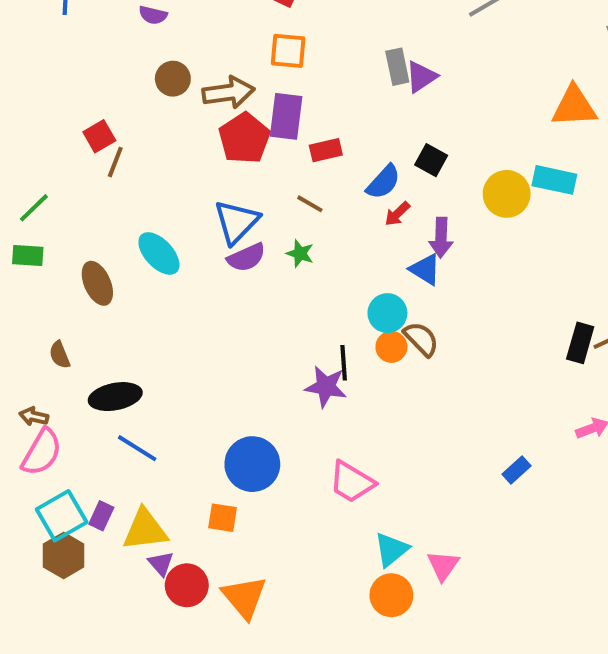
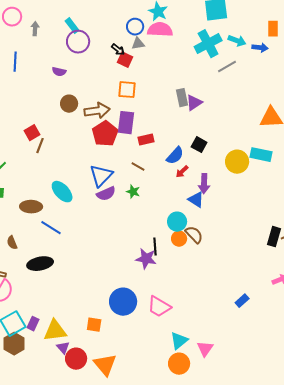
brown ellipse: (97, 283) -> (31, 207), turned -65
blue line: (137, 448) -> (51, 228), moved
blue circle: (252, 464) -> (123, 302), moved

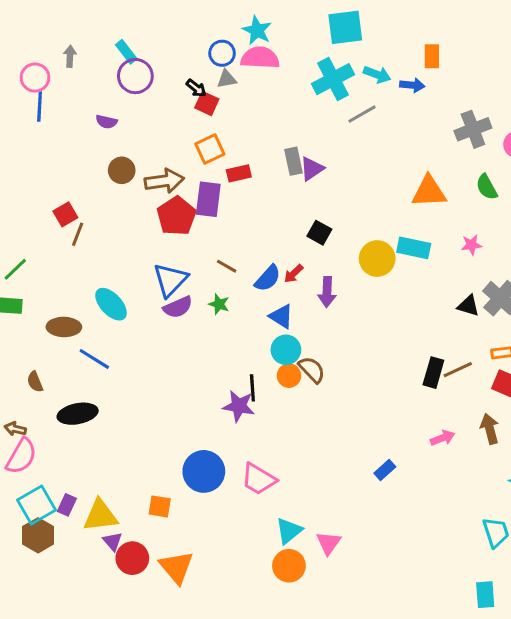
pink circle: (12, 17) -> (35, 78), moved
orange square: (127, 90) -> (210, 149), turned -30
red rectangle: (146, 140) -> (239, 173), moved
blue semicircle: (175, 156) -> (268, 278), moved
blue triangle: (196, 200) -> (281, 316), moved

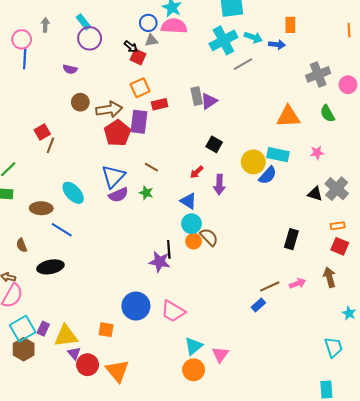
blue semicircle: (268, 278) -> (268, 175), moved
brown line: (458, 370) -> (270, 286), moved

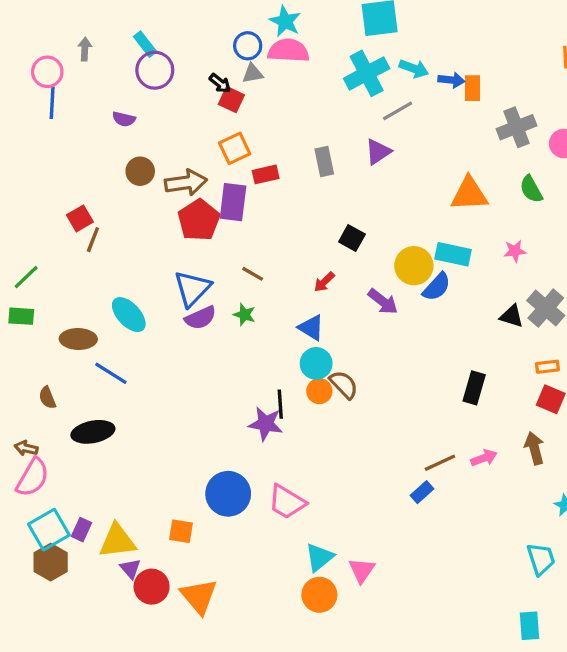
orange rectangle: (290, 25) -> (473, 88), moved
purple triangle: (209, 101) -> (378, 152), moved
purple arrow: (219, 185) -> (383, 302), moved, turned -54

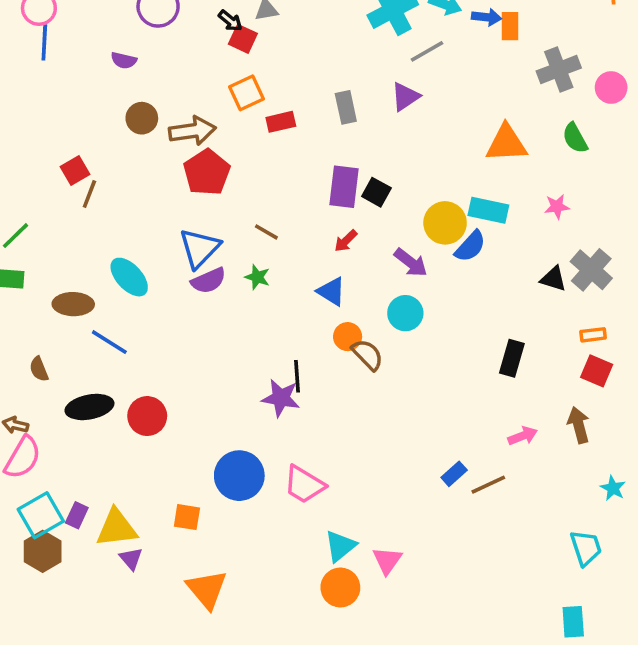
purple rectangle: (233, 202) -> (344, 187), moved
cyan circle: (316, 363) -> (405, 313), moved
orange circle: (319, 391) -> (348, 337), moved
brown line: (440, 463) -> (488, 485), moved
red circle: (152, 587) -> (147, 416), moved

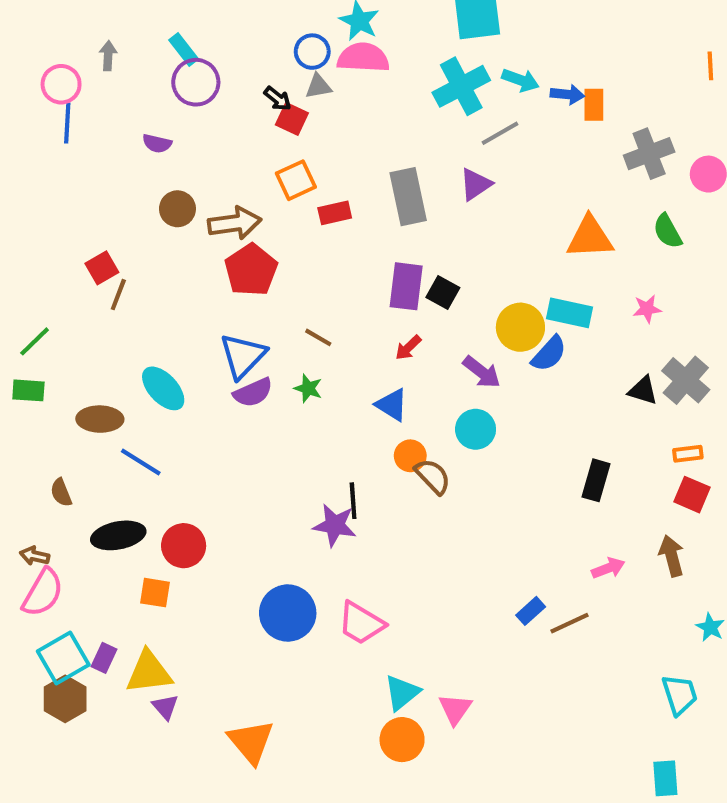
gray rectangle: (346, 107) -> (408, 197), size x1.5
orange square: (187, 517) -> (155, 593), moved

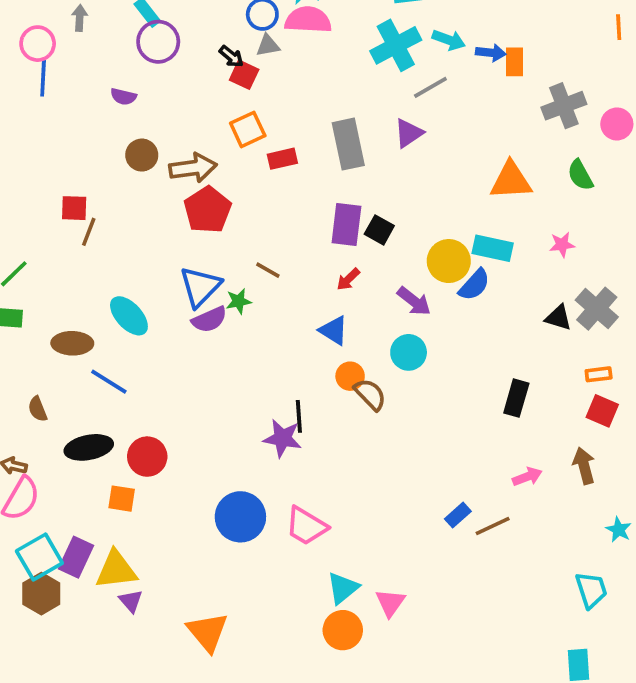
red square: (102, 268) -> (74, 208), turned 32
green star: (308, 388) -> (239, 301), moved, turned -30
purple rectangle: (104, 658) -> (76, 557), size x1.5

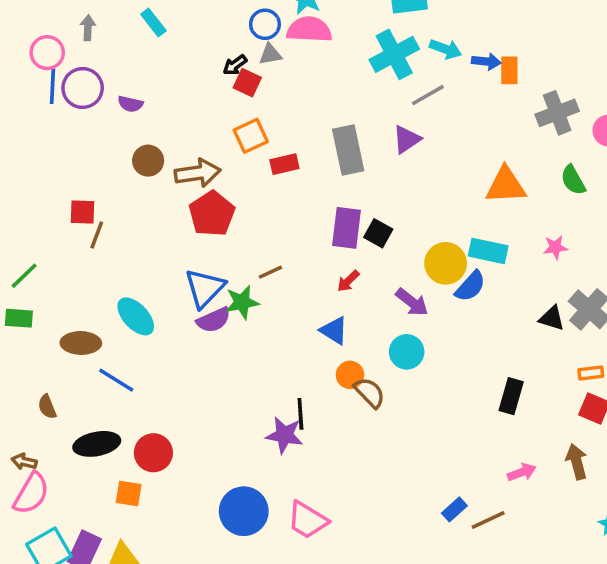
purple circle: (158, 42) -> (83, 88), moved
black arrow: (231, 56) -> (235, 65), turned 105
brown line: (268, 270) -> (270, 272), turned -55
green star: (239, 301) -> (242, 302), size x1.4

